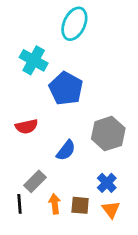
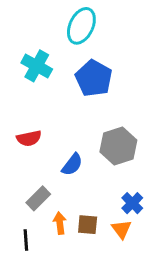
blue pentagon: (66, 88) -> (94, 78), moved
blue cross: (107, 183) -> (132, 203), moved
black line: (19, 204) -> (26, 240), moved

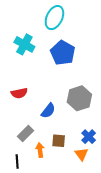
brown square: (88, 225) -> (59, 141), moved

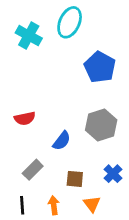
cyan cross: (24, 44) -> (29, 36), moved
blue pentagon: (63, 53) -> (100, 67), moved
orange arrow: (40, 150) -> (54, 205), moved
orange triangle: (81, 154) -> (92, 204), moved

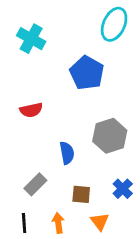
cyan ellipse: (70, 22) -> (114, 24), moved
blue pentagon: (100, 67) -> (87, 73), moved
red semicircle: (25, 118) -> (31, 110), moved
blue semicircle: (62, 141) -> (67, 153), turned -48

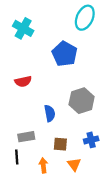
gray rectangle: (35, 184) -> (26, 137), turned 35
blue cross: (123, 189) -> (91, 140), turned 32
black line: (24, 223) -> (17, 157), moved

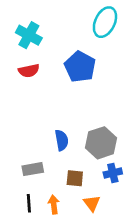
red semicircle: (23, 81) -> (29, 71), moved
gray hexagon: (82, 101) -> (101, 143), moved
black line: (17, 157) -> (29, 203), moved

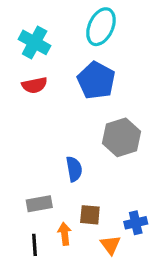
cyan ellipse: (105, 22) -> (101, 27), moved
gray hexagon: (101, 143) -> (122, 137), moved
blue cross: (113, 173) -> (136, 223), moved
orange arrow: (54, 204) -> (65, 234), moved

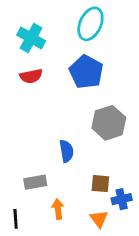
brown square: (90, 215) -> (100, 184), moved
black line: (35, 245) -> (16, 219), moved

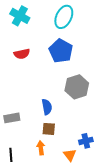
cyan cross: (31, 38) -> (20, 16), moved
gray rectangle: (35, 182) -> (12, 118), moved
brown square: (100, 184) -> (49, 129), moved

